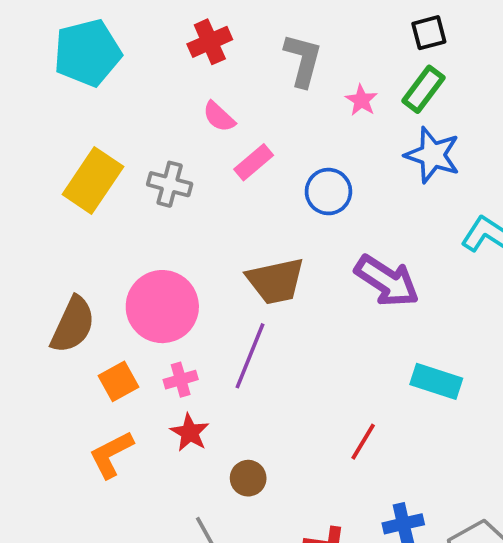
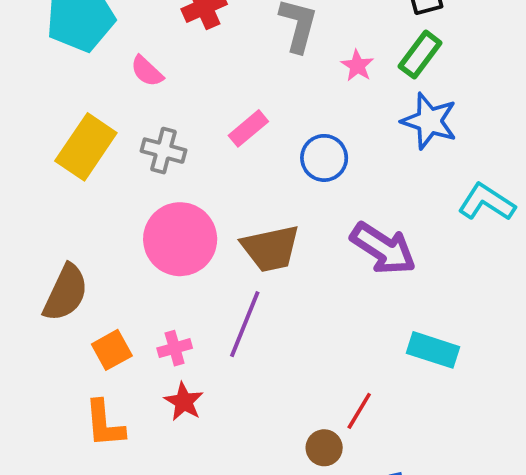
pink semicircle: (219, 117) -> (147, 71), moved
pink circle: (162, 307) -> (180, 239), moved
orange L-shape: (111, 454) -> (104, 424), turned -68
brown circle: (248, 478) -> (324, 448), moved

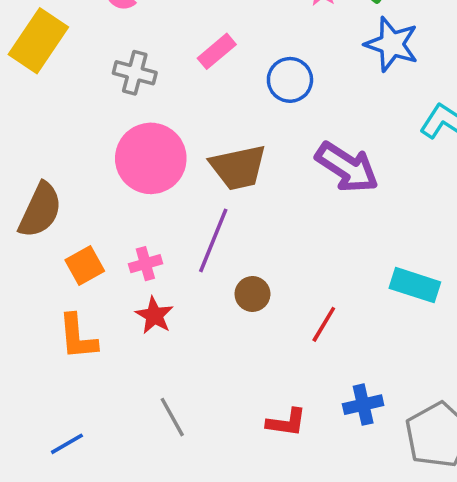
yellow rectangle: (86, 147) -> (38, 41), moved
cyan rectangle: (433, 350) -> (415, 285), moved
brown circle: (324, 448) -> (252, 294), moved

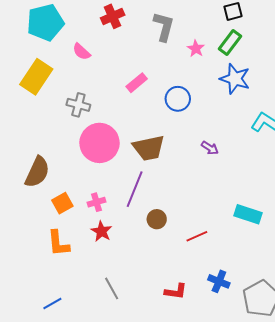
gray cross: (135, 73) -> (78, 105), moved
purple arrow: (347, 167) -> (210, 148), size x0.5
red line: (324, 324) -> (197, 236), turned 35
blue cross: (363, 405) -> (219, 281), turned 35

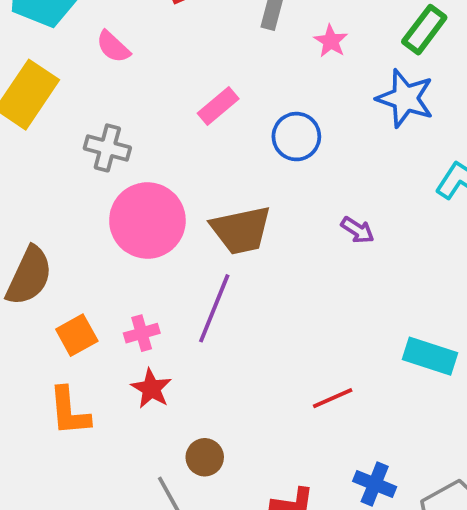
green rectangle: (230, 43) -> (424, 30), moved
brown circle: (157, 219) -> (205, 457), moved

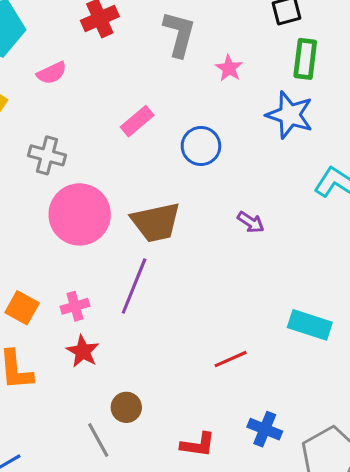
green rectangle: (424, 30) -> (305, 59), turned -30
pink semicircle: (113, 47) -> (52, 73), turned -68
orange square: (77, 335) -> (22, 308), turned -32

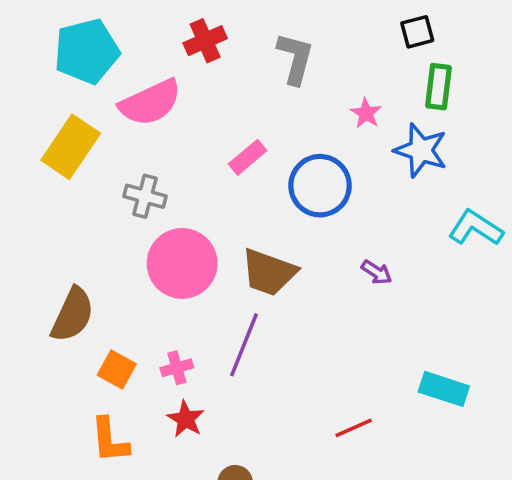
pink star: (229, 68) -> (366, 113), moved
pink semicircle: (52, 73) -> (150, 103), size x1.8
blue circle: (201, 146) -> (320, 186), size x1.4
brown trapezoid: (156, 222) -> (269, 272), turned 32

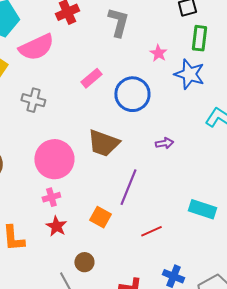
pink circle: (182, 263) -> (54, 159), moved
purple arrow: (377, 272) -> (164, 143), turned -42
purple line: (244, 345) -> (128, 187), moved
orange square: (117, 370) -> (100, 217), moved

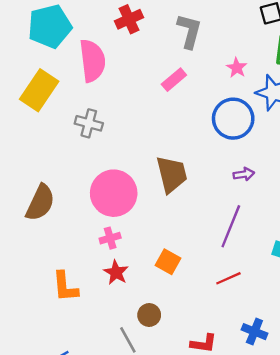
pink semicircle: (36, 47) -> (92, 61), turned -72
pink rectangle: (91, 78) -> (174, 80), moved
blue circle: (132, 94) -> (233, 119), moved
brown trapezoid: (103, 143) -> (172, 174), turned -124
purple line: (128, 187) -> (231, 226), moved

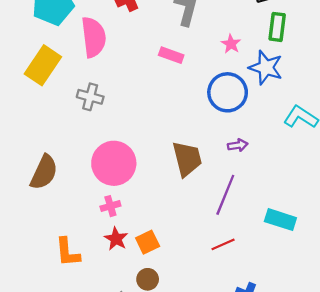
pink rectangle: (174, 80) -> (171, 55), turned 60
brown trapezoid: (172, 174) -> (187, 159), moved
orange square: (168, 262) -> (148, 242), moved, turned 35

